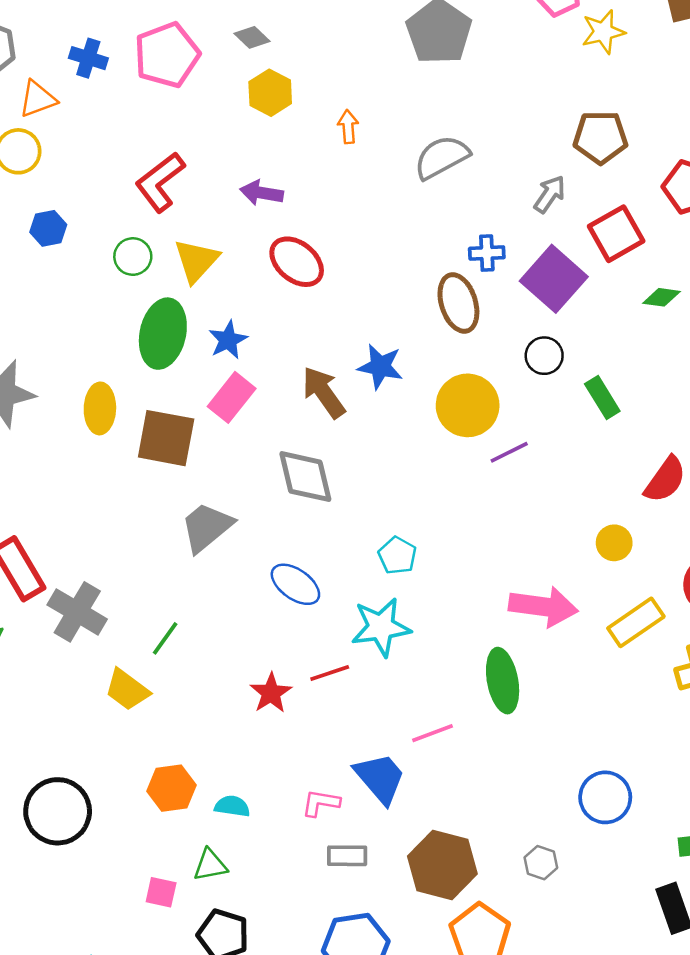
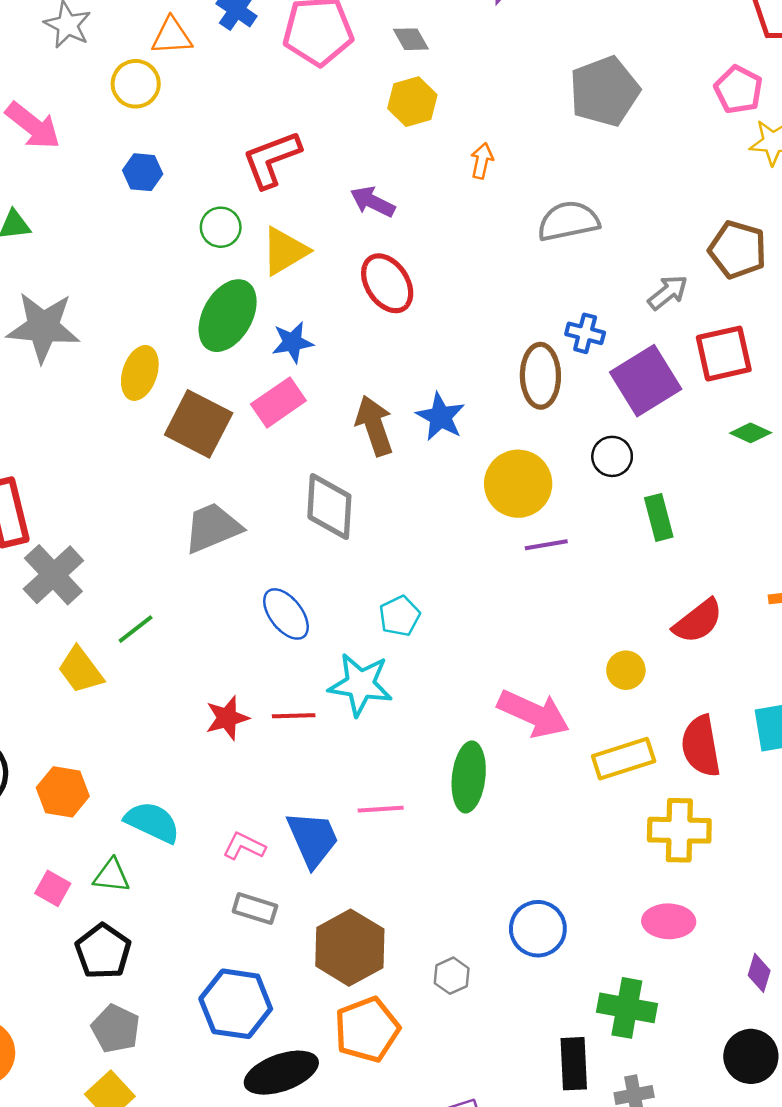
orange hexagon: (171, 788) -> (63, 792), moved
cyan semicircle: (232, 806) -> (152, 822), size x1.5

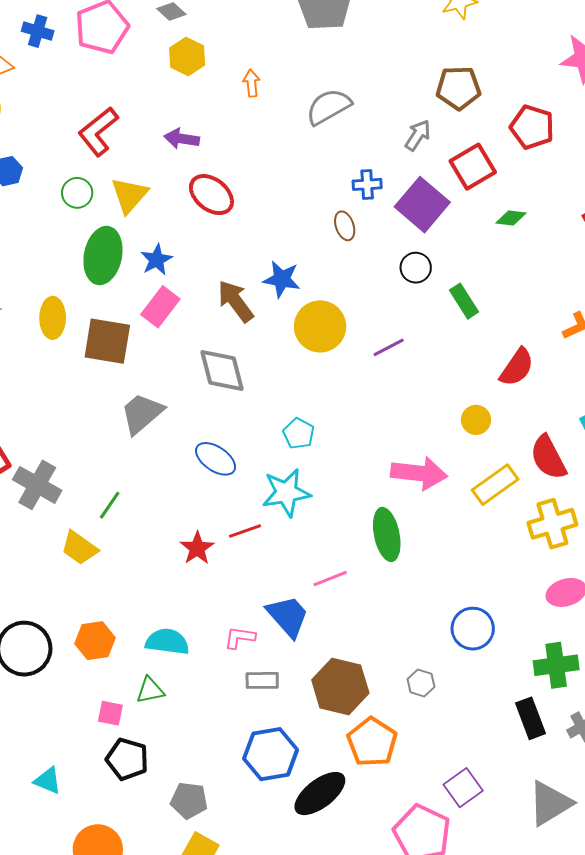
brown ellipse: (540, 376) -> (345, 226), size x0.6
yellow circle: (518, 484) -> (320, 326), moved
black pentagon: (103, 951) -> (127, 759), moved

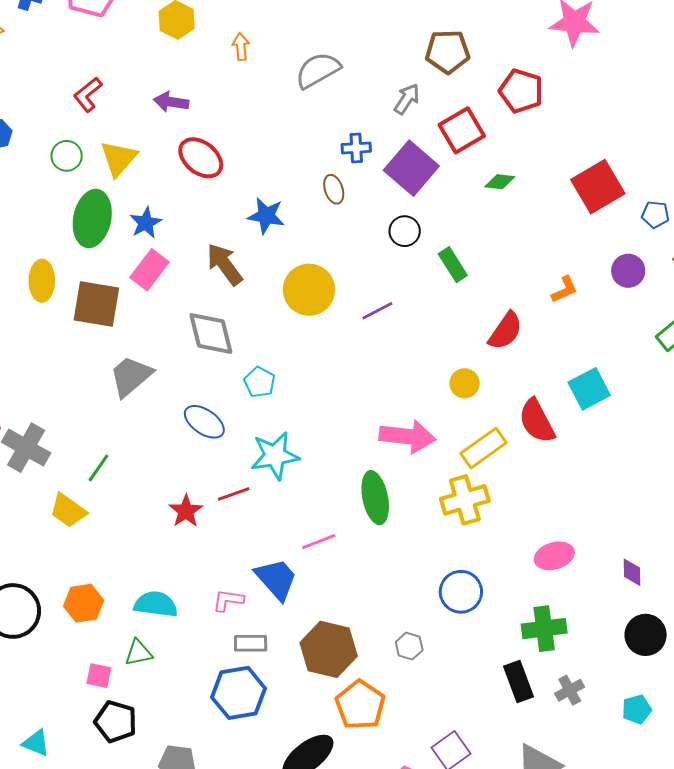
red L-shape: (98, 131) -> (88, 95), size x0.7
blue star: (282, 279) -> (266, 216), moved
cyan pentagon: (299, 434) -> (260, 382), moved
yellow cross: (552, 524) -> (465, 500), moved
blue hexagon: (271, 754) -> (239, 693), moved

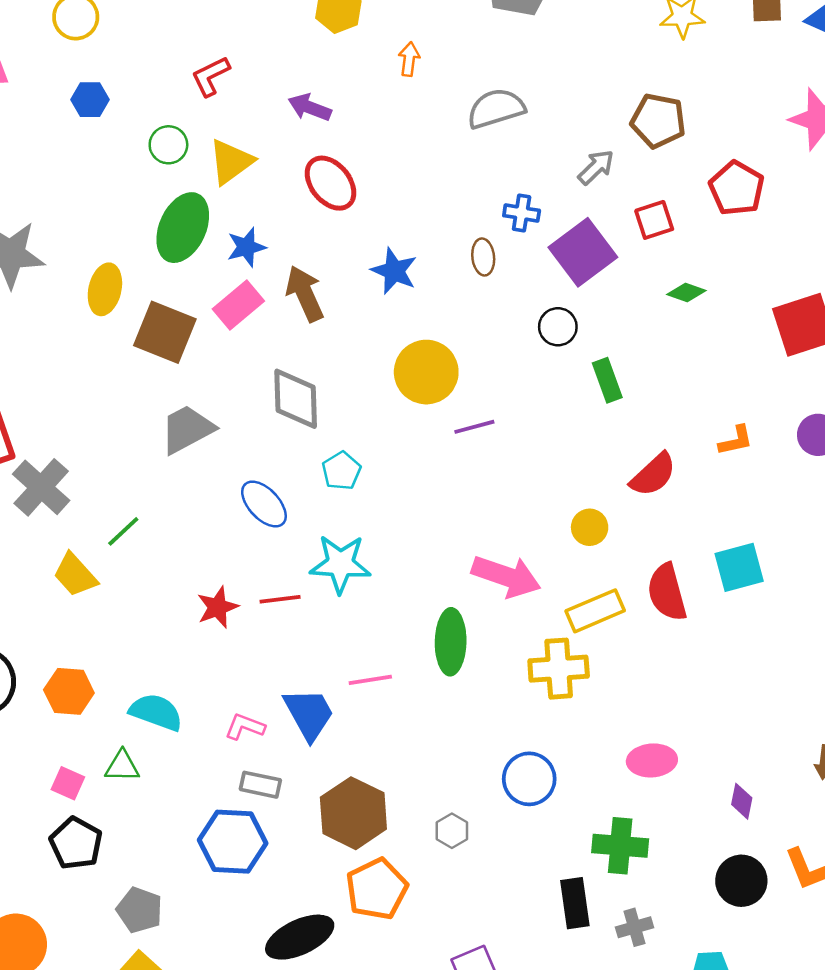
red square: (462, 130) -> (654, 220), size x0.7
brown arrow: (225, 264) -> (305, 294), moved
purple line: (377, 311) -> (474, 427), moved

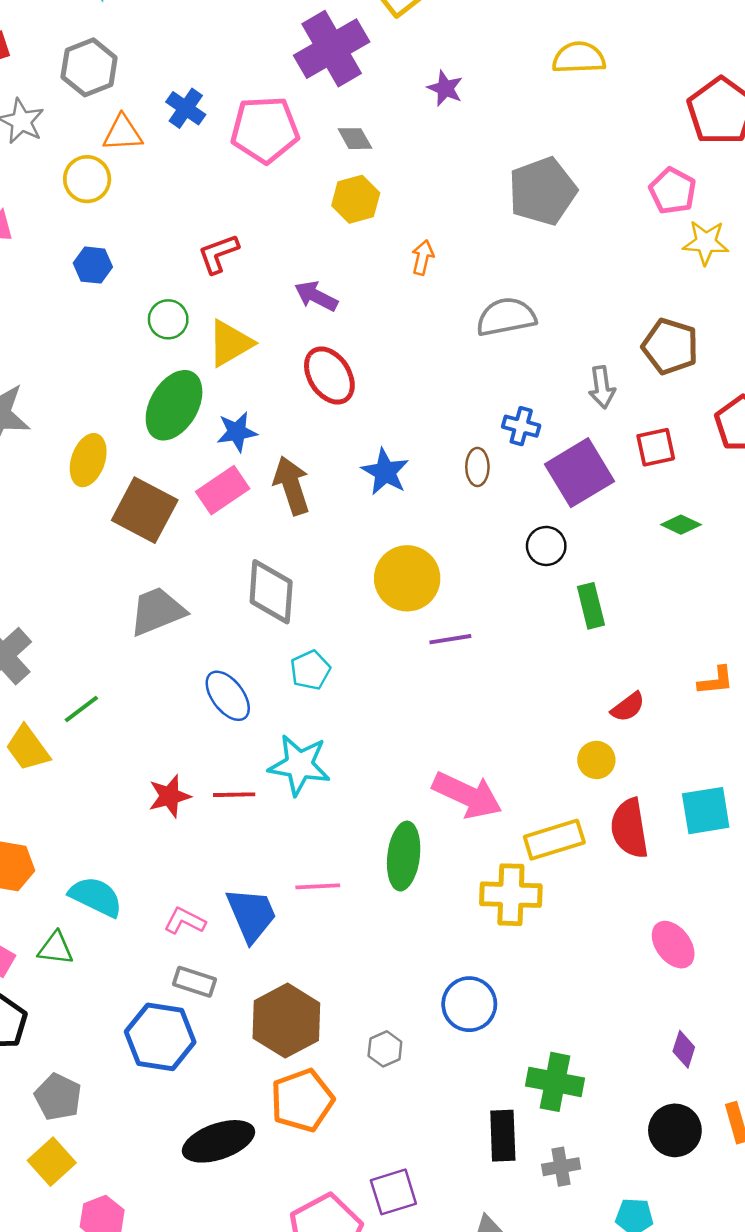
gray arrow: (596, 167) -> (602, 387), turned 120
red semicircle: (653, 475) -> (628, 707), size x0.7
yellow circle: (590, 527) -> (596, 760), moved
pink ellipse: (652, 760) -> (673, 945), moved, turned 51

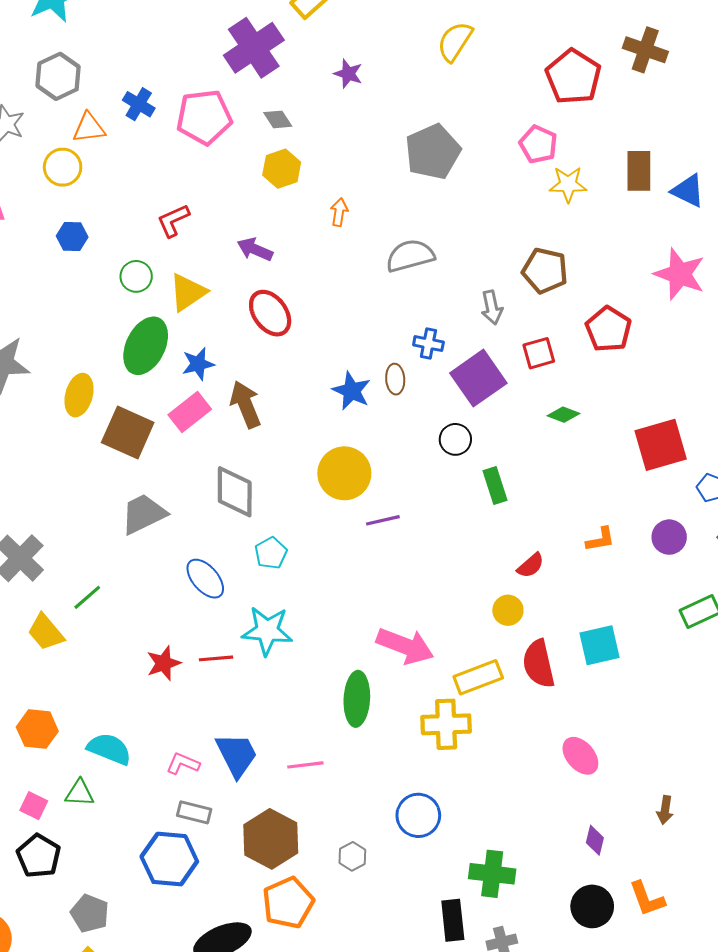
yellow semicircle: (579, 58) -> (455, 41), turned -51
blue star: (385, 472) -> (352, 391), moved
pink line: (318, 886) -> (305, 765), moved

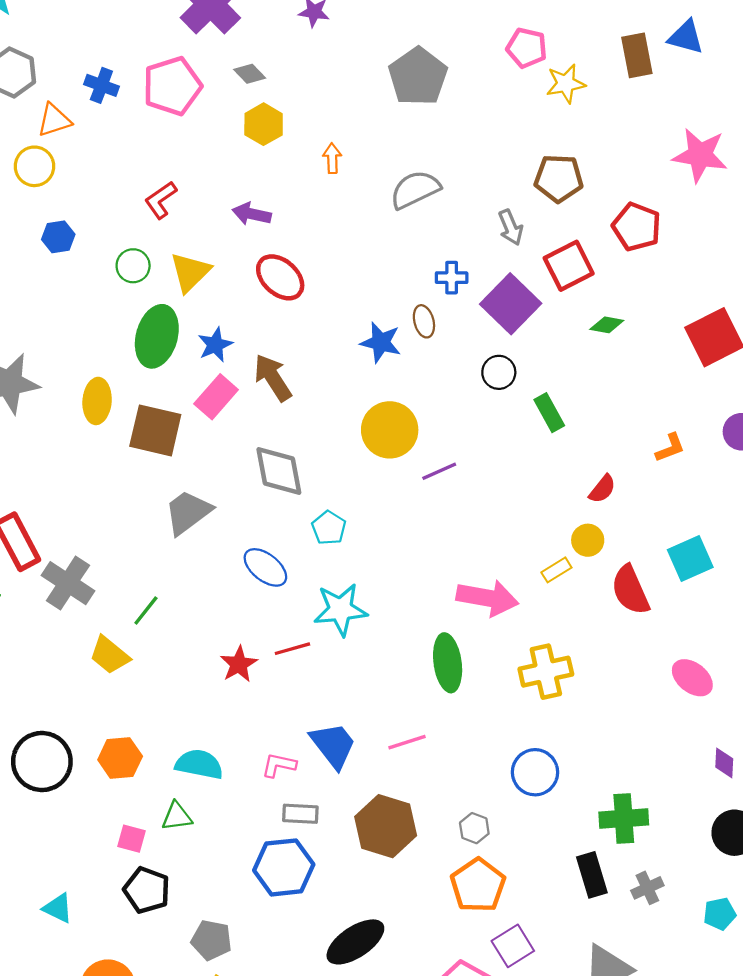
blue triangle: (688, 191) -> (686, 37), moved
red square: (539, 353) -> (569, 266), size x1.4
yellow rectangle: (478, 677) -> (556, 570), moved, size x0.6
orange pentagon: (288, 903) -> (478, 885), moved

